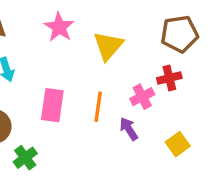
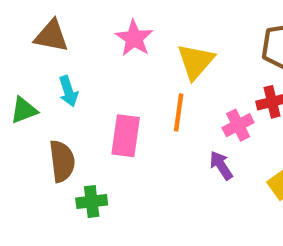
orange line: (98, 107) -> (179, 112), moved
green cross: (25, 158) -> (92, 202), turned 30

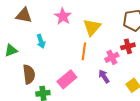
cyan arrow: (68, 91) -> (41, 41), moved
pink rectangle: (126, 136) -> (67, 79), moved, turned 42

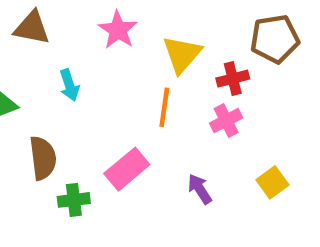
red cross: (128, 46) -> (233, 79), moved
purple arrow: (104, 76) -> (200, 189), moved

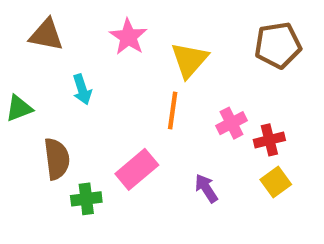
red cross: (233, 79) -> (269, 140), moved

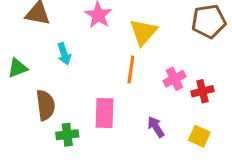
pink rectangle: (137, 169) -> (105, 113), turned -48
yellow square: (276, 182) -> (199, 136), moved, turned -30

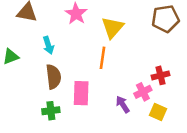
pink cross: (174, 79) -> (143, 92), moved
brown semicircle: (45, 105) -> (53, 77), moved

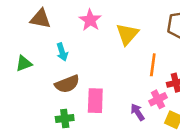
orange line: (103, 58) -> (153, 65), moved
brown semicircle: (53, 77) -> (67, 84), turned 75

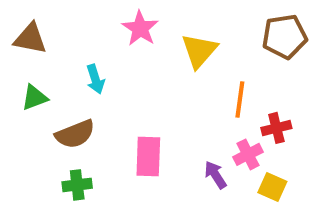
brown triangle: (40, 19) -> (30, 39), moved
brown semicircle: (67, 84) -> (75, 134), moved
green cross: (65, 118) -> (77, 185), moved

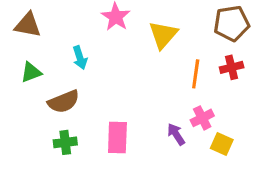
red cross: (276, 128) -> (232, 67), moved
pink rectangle: (148, 156) -> (117, 137), moved

